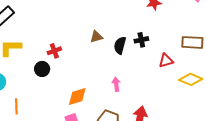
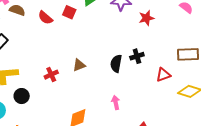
brown triangle: (96, 37) -> (79, 65), moved
black circle: (42, 69) -> (22, 96), moved

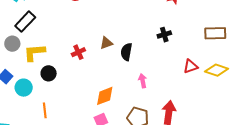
black semicircle: (116, 64) -> (126, 52), moved
red triangle: (163, 75) -> (190, 66), moved

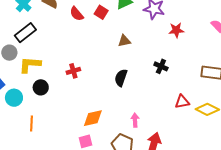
black cross: (164, 35) -> (161, 66), turned 32
brown triangle: (106, 43) -> (124, 41), moved
pink arrow: (143, 81) -> (135, 120), moved

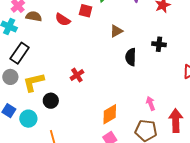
black semicircle: (121, 78) -> (131, 57), moved

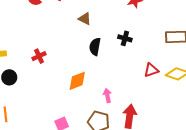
brown triangle: (116, 31) -> (85, 19), turned 48
orange diamond: (110, 114) -> (77, 81), moved

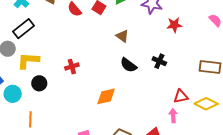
black semicircle: (95, 47) -> (129, 65), turned -72
pink arrow: (107, 96) -> (173, 116), moved

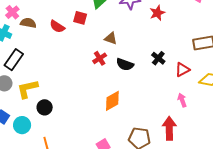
black cross: (159, 61) -> (158, 58), moved, turned 32
red cross: (72, 67) -> (100, 58), moved
red triangle: (181, 96) -> (182, 70), moved

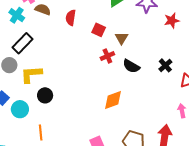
red square: (80, 18) -> (99, 30), moved
red semicircle: (57, 26) -> (71, 18), turned 56
brown triangle: (111, 38) -> (122, 38), turned 32

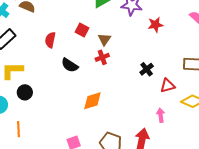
red semicircle: (71, 18) -> (50, 40), moved
red cross: (107, 56) -> (102, 57), moved
black semicircle: (131, 66) -> (70, 65), moved

